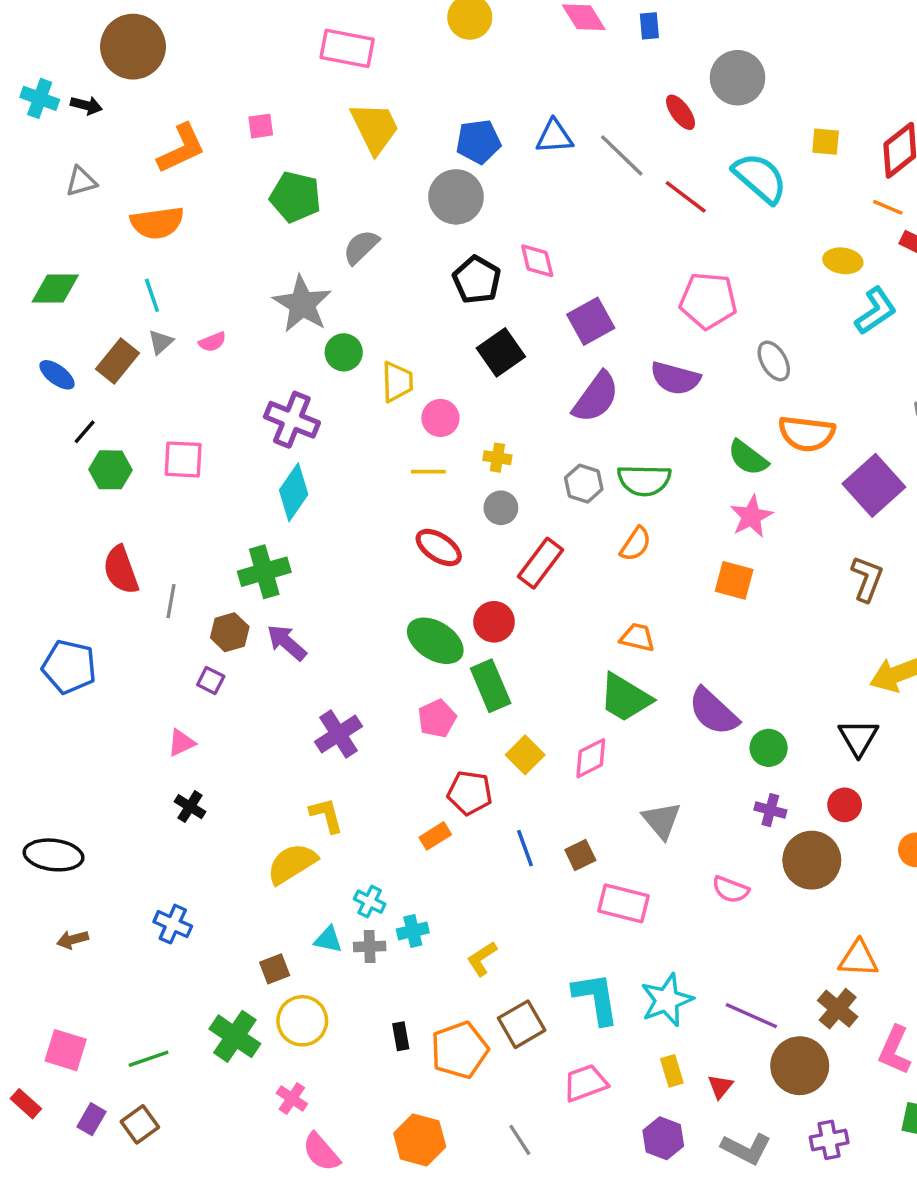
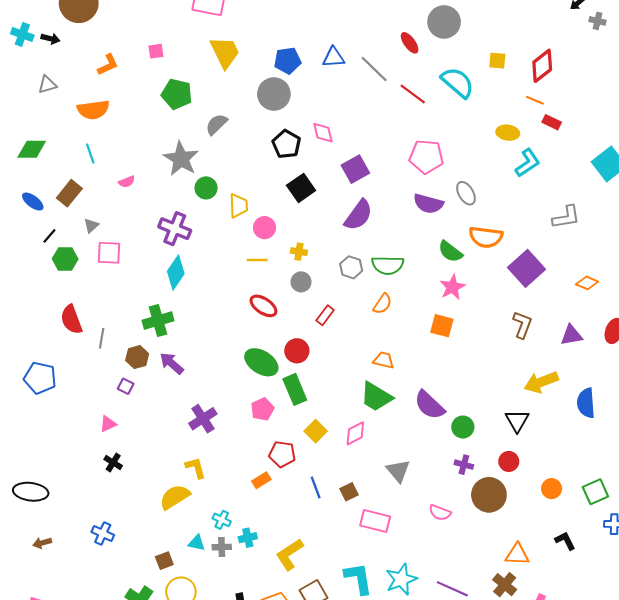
orange L-shape: (181, 149) -> (108, 65), size x0.7
gray triangle: (161, 342) -> (91, 226), moved
purple semicircle: (675, 378) -> (428, 204), moved
red rectangle: (541, 563) -> (325, 315), size x0.7
yellow L-shape: (482, 959) -> (290, 554), size x1.5

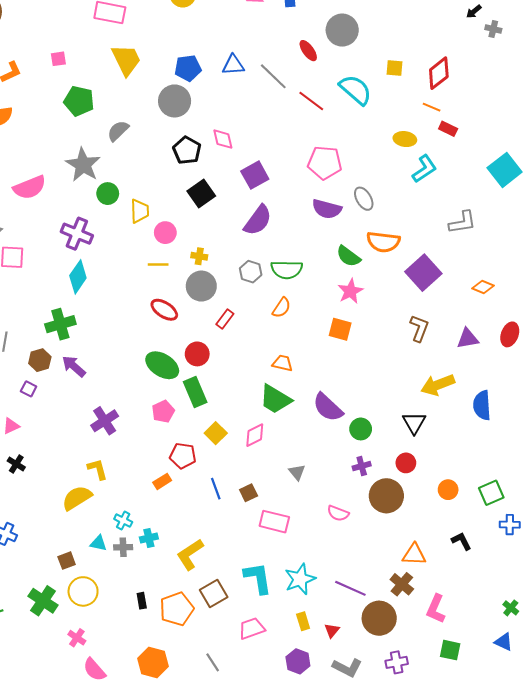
pink semicircle: (127, 182) -> (30, 187), size x2.0
gray circle: (301, 282) -> (201, 286), size x1.5
purple cross: (464, 465) -> (362, 466), turned -30
gray triangle: (398, 471) -> (297, 472), size x0.7

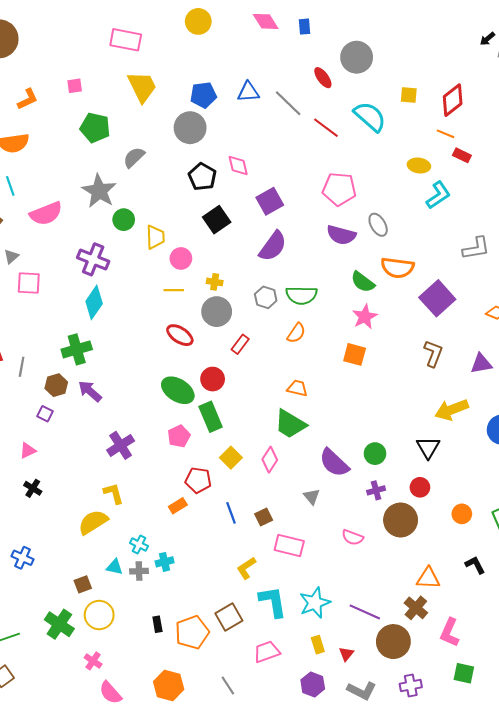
purple semicircle: (328, 407) -> (334, 463), moved
pink diamond: (255, 435) -> (270, 460), turned -30
yellow L-shape: (190, 554) -> (246, 568), moved, size x0.7

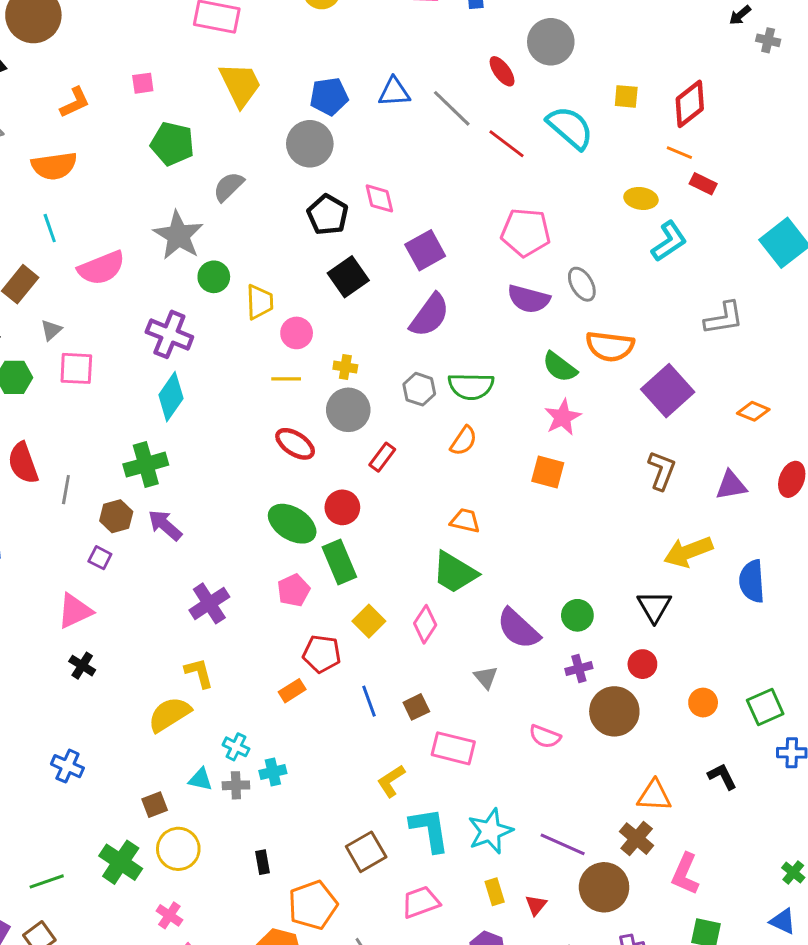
pink triangle: (28, 451) -> (75, 611), size x1.5
orange pentagon: (192, 632) -> (313, 905), moved

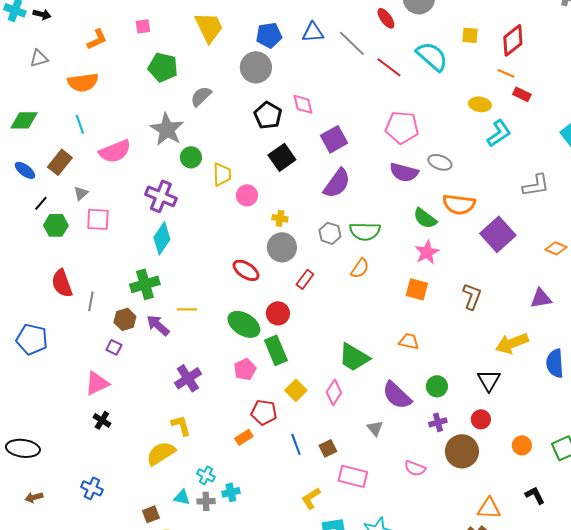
gray ellipse: (582, 284) -> (440, 162), turned -40
yellow line: (286, 379) -> (187, 309), moved
brown L-shape: (662, 470) -> (472, 296), moved
orange trapezoid: (465, 521) -> (409, 341), moved

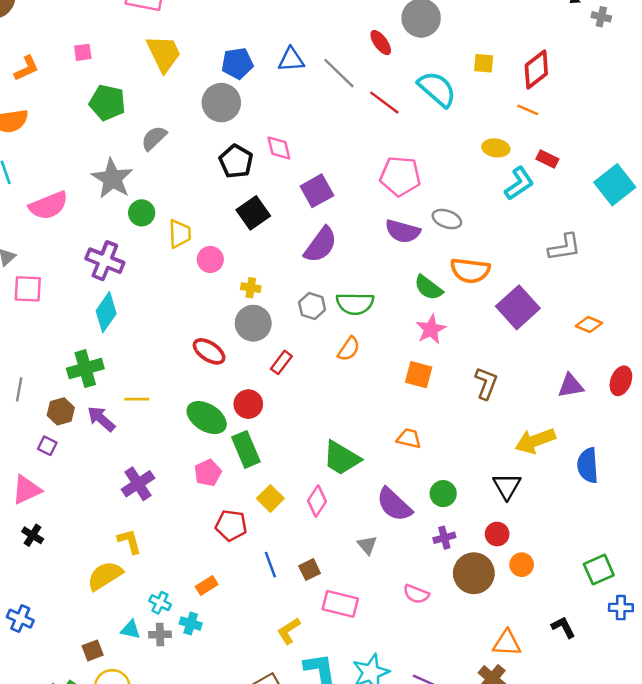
red rectangle: (522, 94) -> (547, 159), moved
orange rectangle: (244, 437) -> (207, 585), moved
orange circle: (522, 445) -> (522, 565), moved
cyan cross: (231, 492) -> (191, 623), turned 30

